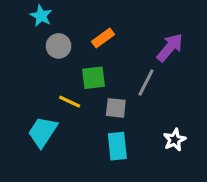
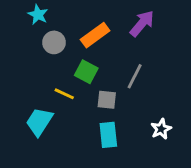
orange rectangle: (103, 38) -> (95, 35), size x1.4
purple arrow: (170, 48) -> (142, 23), moved
green square: (93, 78) -> (86, 72), turned 35

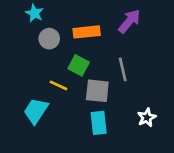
orange rectangle: (95, 35) -> (87, 32), turned 30
gray line: (135, 76) -> (123, 69), turned -40
gray square: (107, 100) -> (97, 91), size x1.4

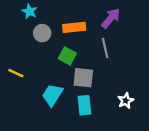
gray line: (123, 69) -> (105, 48), moved
yellow line: (59, 85) -> (16, 73), moved
cyan trapezoid: (36, 111) -> (52, 95), moved

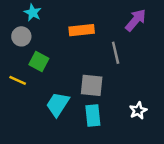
purple arrow: (111, 18) -> (136, 20), moved
gray circle: (42, 33) -> (21, 36), moved
green square: (67, 56) -> (39, 62), moved

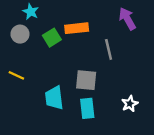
purple arrow: (136, 20) -> (127, 19), turned -70
green square: (39, 62) -> (52, 38), moved, turned 30
cyan trapezoid: (58, 104) -> (54, 98), turned -40

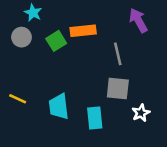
yellow line: (16, 75) -> (18, 99), moved
gray square: (86, 80) -> (118, 88), moved

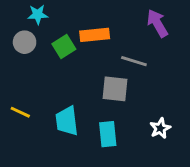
cyan star: (33, 13) -> (38, 14), turned -30
gray line: (118, 54) -> (134, 61), turned -60
gray square: (118, 88) -> (115, 89), moved

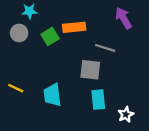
white star: (160, 128) -> (126, 114), moved
cyan rectangle: (108, 134) -> (98, 100), moved

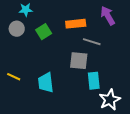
orange rectangle: (74, 27) -> (76, 24), moved
cyan rectangle: (98, 100) -> (94, 81), moved
white star: (126, 114) -> (110, 100), size x1.5

